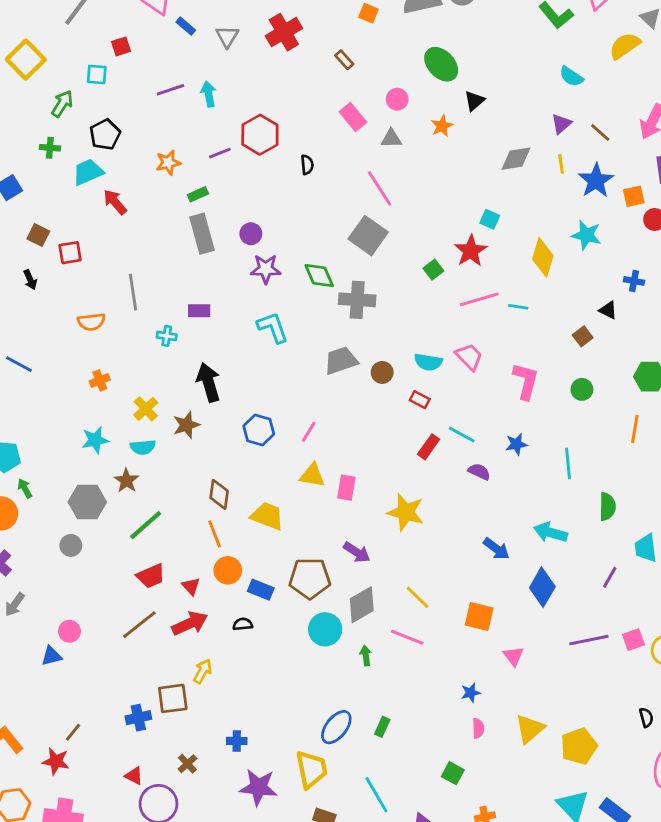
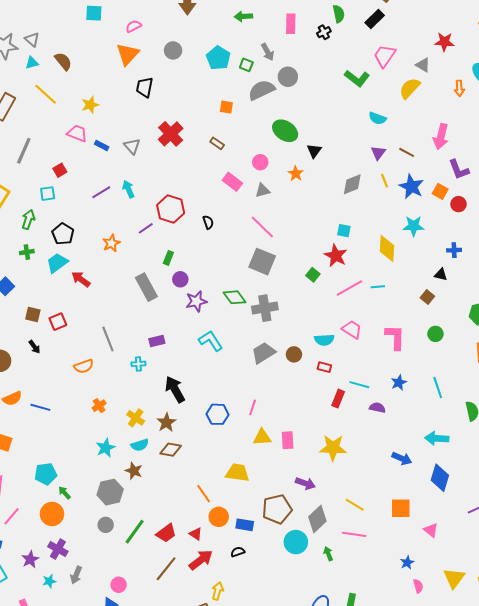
green rectangle: (198, 194) -> (168, 258), moved, turned -32
orange square: (634, 196) -> (440, 191), turned -35
brown diamond: (219, 494) -> (171, 450), moved, turned -75
green line: (146, 525) -> (135, 532), moved

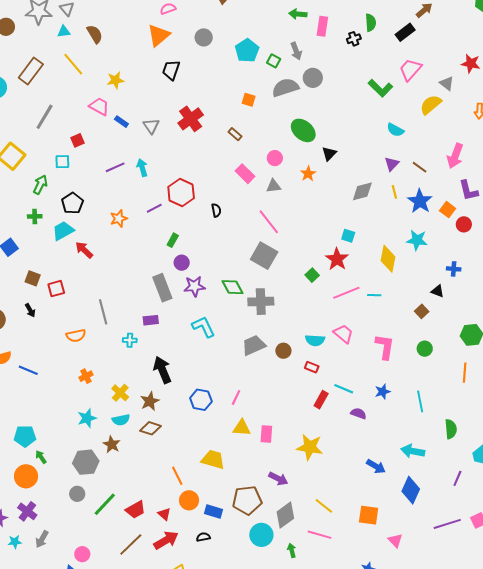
green arrow: (243, 16) -> (298, 14), moved
gray rectangle: (146, 287) -> (162, 288), moved

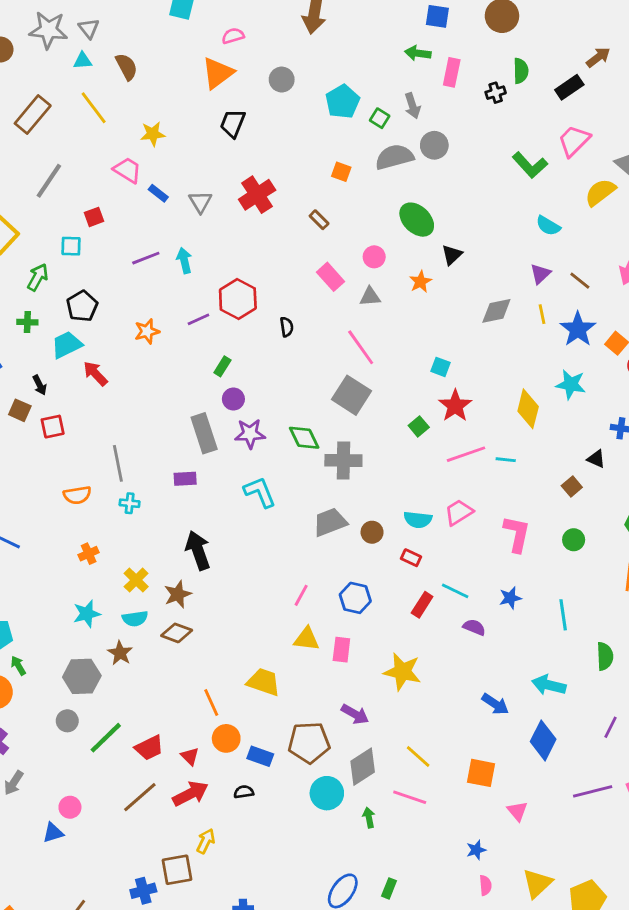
cyan square: (348, 236) -> (440, 367), moved
black arrow: (30, 310) -> (40, 385), moved
pink trapezoid: (343, 334) -> (459, 512), turned -75
cyan cross: (130, 340) -> (130, 503), moved
blue hexagon: (201, 400) -> (355, 598), moved

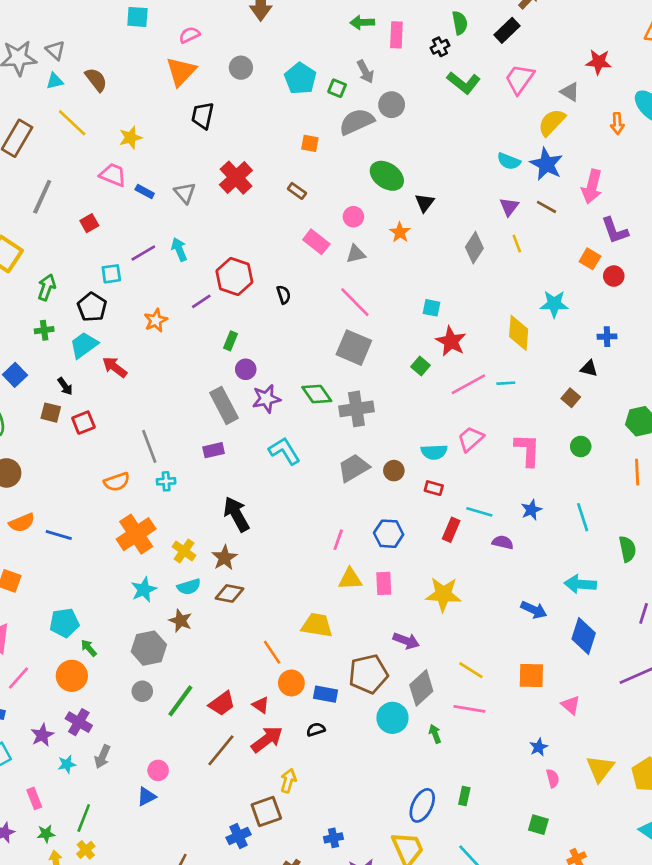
green L-shape: (530, 165) -> (464, 83), moved
cyan square: (71, 246) -> (111, 274), moved
gray diamond: (496, 311) -> (474, 248), turned -36
blue star: (578, 329) -> (546, 164), moved
orange cross: (89, 554) -> (136, 534), size x2.0

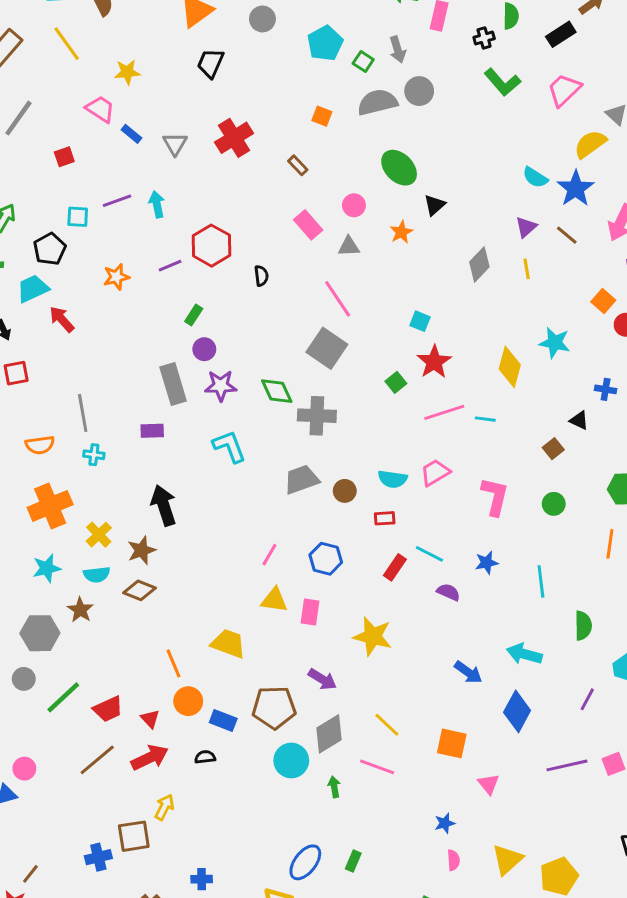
red rectangle: (434, 488) -> (385, 518), turned -30

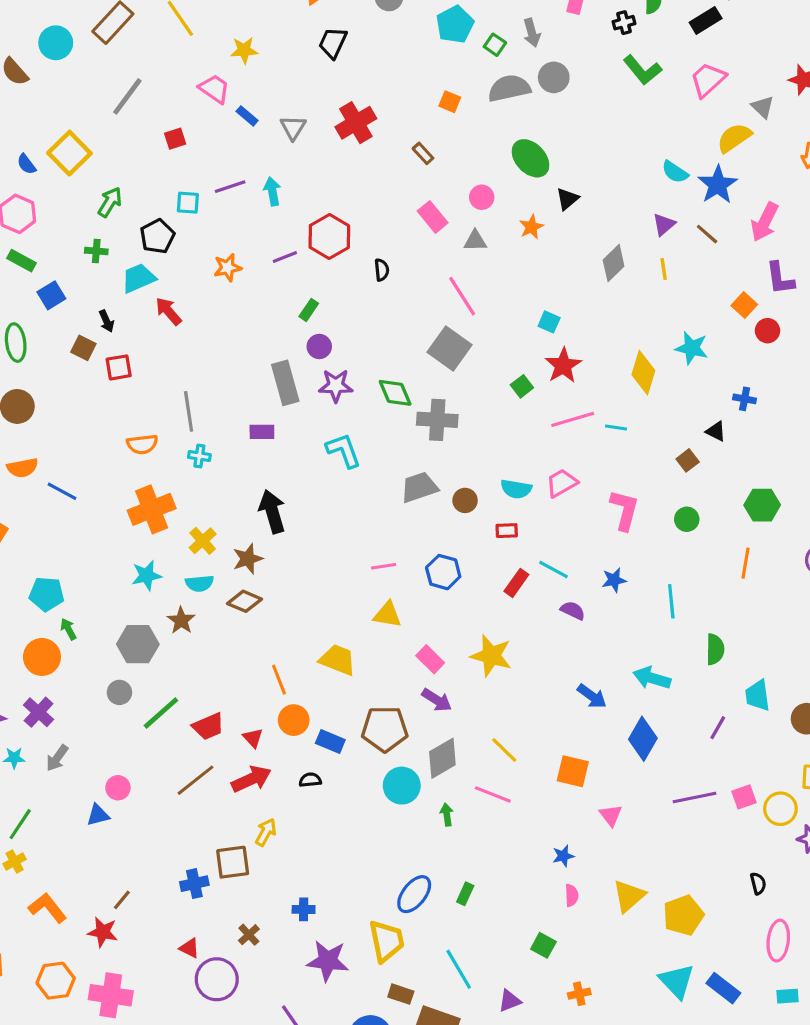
pink line: (269, 555) -> (384, 566), turned 50
pink rectangle: (310, 612) -> (430, 659), moved, turned -55

